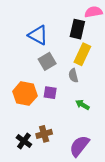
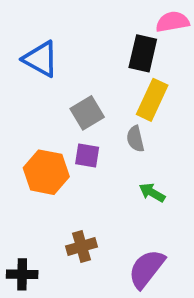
blue triangle: (38, 35) -> (41, 59), moved
purple square: (50, 93) -> (87, 155), moved
black cross: (24, 141) -> (22, 274), moved, turned -35

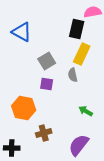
orange hexagon: (46, 172) -> (24, 108), moved
green arrow: (152, 193) -> (86, 111), moved

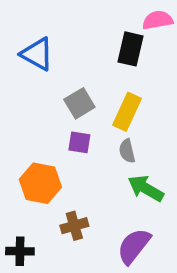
yellow rectangle: (82, 54) -> (127, 112), moved
gray semicircle: (73, 75) -> (127, 151), moved
green arrow: (86, 111) -> (146, 188), size x1.5

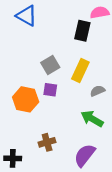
blue triangle: (37, 54) -> (27, 16), moved
gray semicircle: (127, 151) -> (98, 91), moved, turned 80
orange hexagon: (40, 183) -> (26, 99), moved

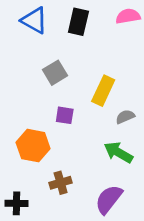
black rectangle: (82, 31) -> (78, 22), moved
gray square: (50, 65) -> (55, 73), moved
orange hexagon: (26, 99) -> (33, 146), moved

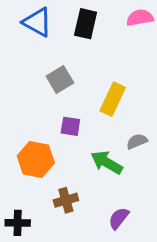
gray semicircle: (125, 117) -> (137, 141), moved
green arrow: (118, 152) -> (107, 162), moved
purple semicircle: (109, 199) -> (119, 218), size x0.7

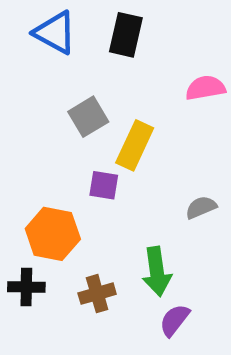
pink semicircle: (140, 18) -> (205, 88), moved
yellow rectangle: (113, 99) -> (135, 145), moved
green arrow: (107, 162) -> (157, 271), moved, turned -128
black cross: (18, 223) -> (26, 287), moved

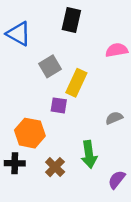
blue triangle: (55, 33) -> (19, 34), moved
brown cross: (97, 294) -> (55, 167), turned -30
purple semicircle: (174, 320) -> (117, 180), moved

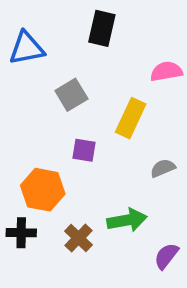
blue triangle: (19, 34) -> (27, 48), turned -40
yellow rectangle: (76, 83) -> (131, 118), moved
green arrow: (89, 154) -> (127, 220), turned -92

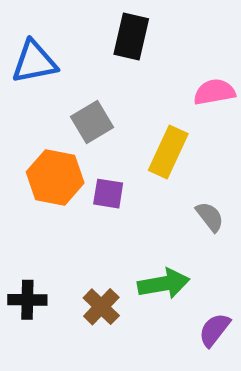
gray semicircle: (163, 168) -> (210, 217), turned 75
orange hexagon: (43, 190) -> (55, 177), moved

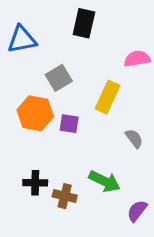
green arrow: (164, 284) -> (105, 181), turned 36
black cross: (27, 300) -> (35, 183), moved
brown cross: (101, 307) -> (65, 196), turned -30

